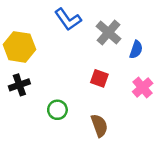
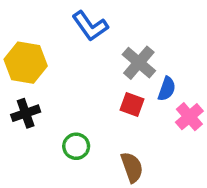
gray cross: (109, 33) -> (139, 63), moved
blue semicircle: (136, 50) -> (167, 89), moved

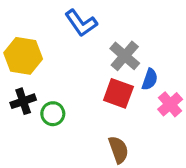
red square: (132, 104) -> (118, 93), size x1.4
green circle: (76, 146) -> (53, 114), moved

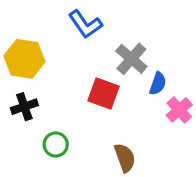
red square: (118, 93) -> (103, 93), moved
green circle: (53, 114) -> (56, 145), moved

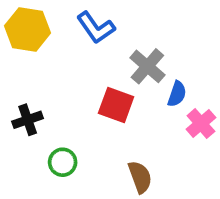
yellow hexagon: (24, 59) -> (28, 29), moved

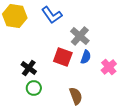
blue semicircle: (177, 94) -> (86, 57), moved
black cross: (28, 120) -> (29, 68), moved, turned -35

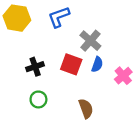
blue L-shape: (52, 15) -> (59, 17), turned 105
black cross: (29, 68) -> (35, 67), moved, turned 35

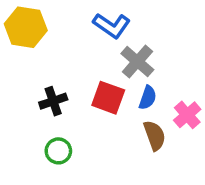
blue L-shape: (59, 17) -> (112, 25), moved, turned -125
brown semicircle: (86, 108) -> (155, 135), moved

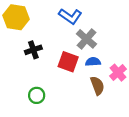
blue semicircle: (148, 98) -> (93, 62), turned -112
black cross: (53, 101) -> (33, 50), moved

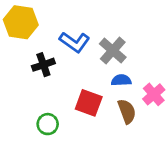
blue L-shape: (70, 16) -> (75, 42), moved
red square: (68, 62) -> (89, 103), moved

